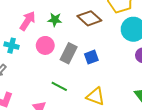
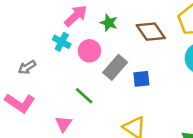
cyan cross: (12, 46) -> (62, 42), moved
green line: (59, 86) -> (84, 96), moved

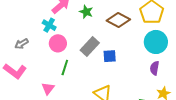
brown diamond: (151, 32) -> (118, 20), turned -30
pink circle: (89, 51) -> (58, 43), moved
green line: (84, 96) -> (65, 67), turned 63

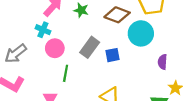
cyan circle: (156, 42) -> (141, 33), moved
gray arrow: (22, 44) -> (16, 53), size x1.5

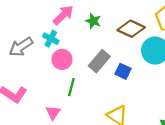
gray arrow: (16, 53) -> (21, 47), moved
blue square: (112, 55) -> (123, 71), turned 32

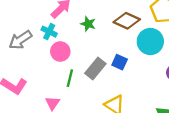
green star: (93, 21) -> (88, 24), moved
gray rectangle: (99, 61) -> (95, 68), moved

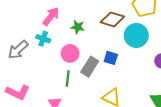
pink circle: (60, 52) -> (70, 53), moved

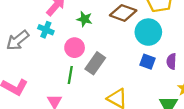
blue square: (111, 58) -> (148, 62), moved

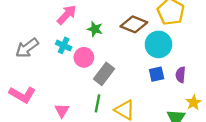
cyan cross: (46, 30) -> (64, 45), moved
blue square: (148, 62) -> (157, 74), turned -35
green line: (70, 75) -> (98, 103), moved

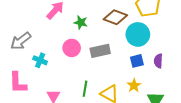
cyan cross: (64, 45) -> (40, 60), moved
gray rectangle: (104, 74) -> (100, 51), moved, turned 42
pink L-shape: (22, 95) -> (18, 83), turned 60
yellow star: (194, 103) -> (134, 85), moved

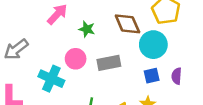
brown diamond: (115, 17) -> (127, 24), turned 45
cyan cross: (40, 60) -> (51, 79), moved, size x1.5

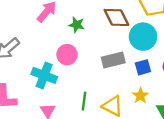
gray rectangle: (109, 63) -> (113, 60), moved

